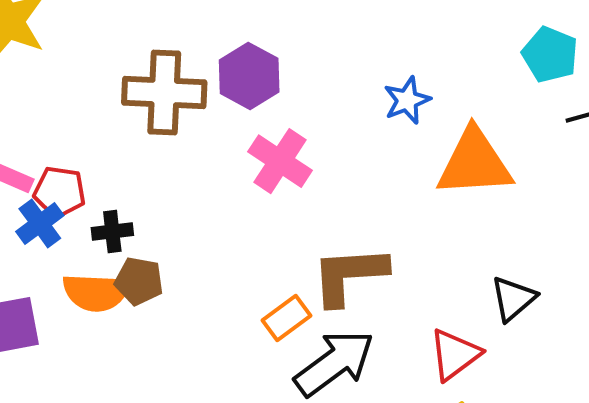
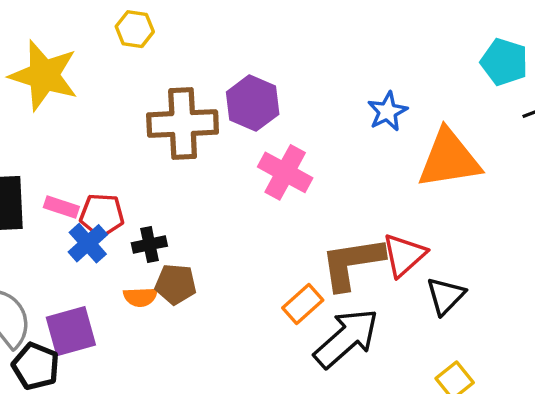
orange semicircle: (96, 292) -> (140, 297), size x0.6
black triangle: (513, 299) -> (446, 296), moved
red triangle: (455, 354) -> (404, 255), moved

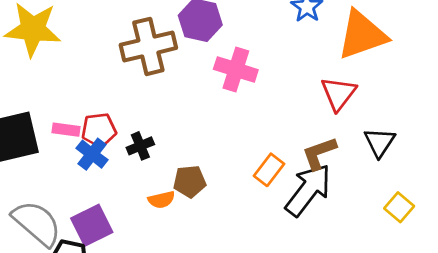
red triangle: (404, 255) -> (338, 94), moved
brown L-shape: (352, 263) -> (319, 153), moved, size x0.7
brown pentagon: (176, 284) -> (190, 181), moved
orange semicircle: (140, 297) -> (161, 200), moved

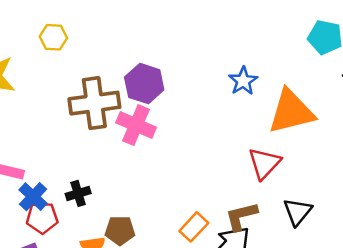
pink cross: (236, 69) -> (136, 125), moved
red pentagon: (99, 130) -> (42, 218), moved

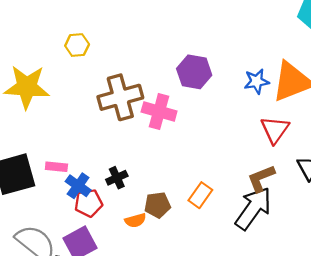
blue star: (243, 81) -> (257, 81), moved, turned 30
purple hexagon: (144, 84) -> (194, 72), moved
orange rectangle: (194, 227) -> (200, 195), moved

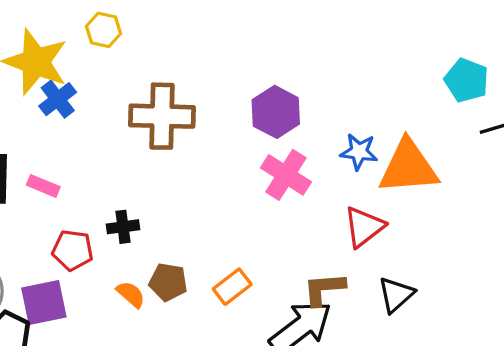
yellow hexagon: (77, 45) -> (104, 30), moved
pink cross: (159, 112) -> (286, 175), moved
blue cross: (78, 186) -> (58, 99), moved
orange semicircle: (135, 220) -> (131, 294), turned -140

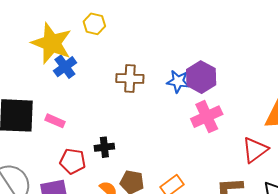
brown cross: (162, 116) -> (130, 78), size x0.7
blue star: (359, 152) -> (178, 81), moved
pink cross: (286, 175) -> (207, 117), turned 32

